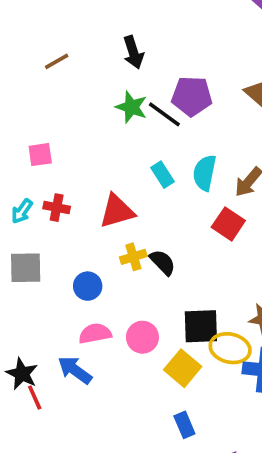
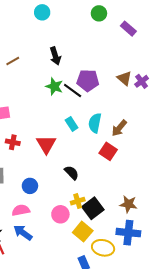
red triangle: (117, 211) -> (46, 144), turned -45
yellow cross: (133, 257) -> (78, 201), moved
black square: (201, 326) -> (93, 208), turned -35
pink semicircle: (95, 334) -> (21, 210), moved
yellow ellipse: (230, 348) -> (103, 248), moved

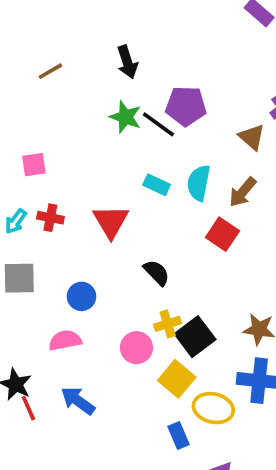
brown triangle: (124, 78) -> (252, 137), moved
cyan rectangle: (72, 124) -> (157, 185), turned -32
blue arrow: (23, 233) -> (78, 401), moved

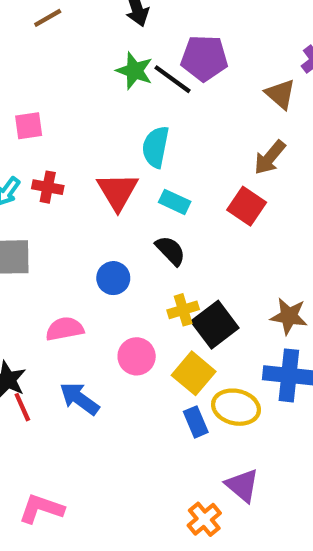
cyan semicircle: (199, 183) -> (156, 147), moved
cyan rectangle: (157, 185) -> (175, 202), moved
blue circle: (82, 296) -> (113, 278), moved
pink circle: (136, 348) -> (137, 356), moved
blue rectangle: (179, 436) -> (196, 422), moved

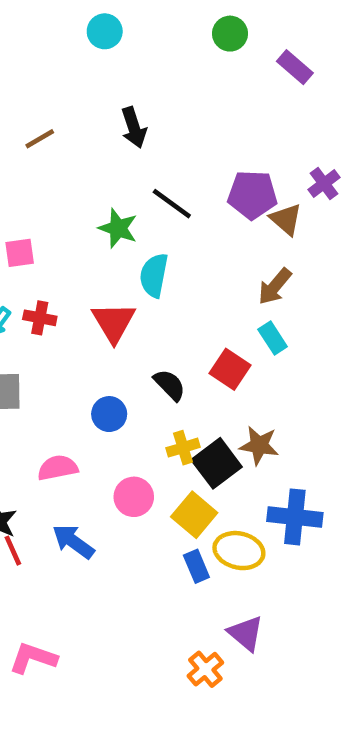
purple pentagon: (204, 58) -> (252, 195), moved
green star: (134, 71) -> (118, 228), moved
cyan rectangle: (175, 202) -> (273, 338), moved, turned 32
red square: (247, 206) -> (230, 369), moved
brown star: (289, 316) -> (259, 445), moved

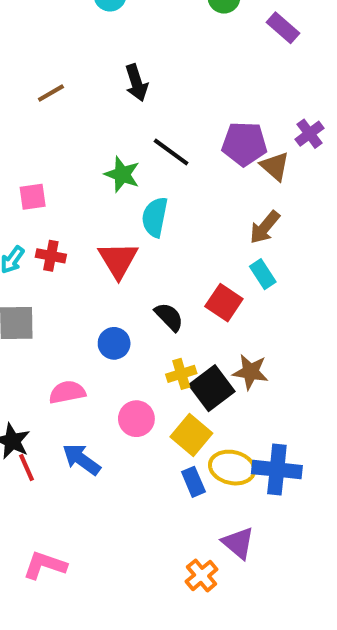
blue cross: (295, 517) -> (277, 470), moved

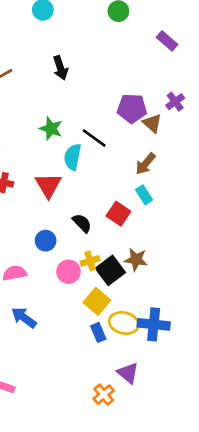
purple rectangle: (283, 28) -> (167, 41), moved
black line: (171, 152) -> (94, 138), moved
pink circle: (136, 419) -> (69, 272), moved

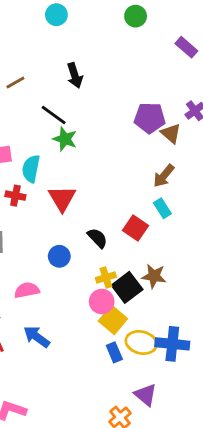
black line: (94, 138) -> (54, 115), moved
cyan semicircle: (73, 157) -> (31, 169), moved
pink circle: (69, 272) -> (102, 301), moved

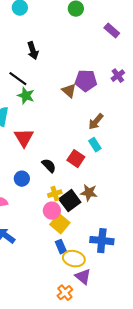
brown triangle: (171, 133) -> (69, 91), moved
yellow ellipse: (141, 342) -> (74, 259), moved

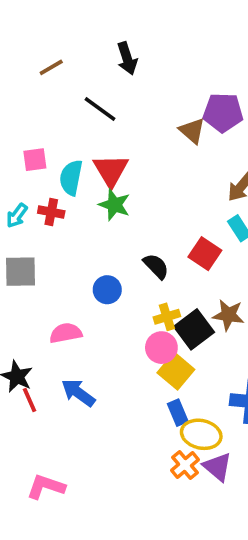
green star: (26, 96) -> (114, 205), moved
red triangle: (24, 138) -> (111, 170), moved
orange cross: (65, 293) -> (185, 465), moved

